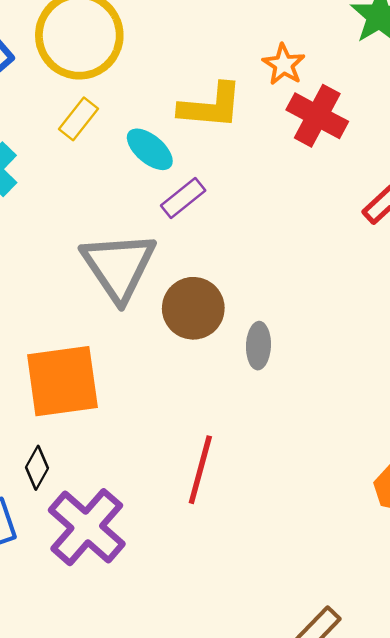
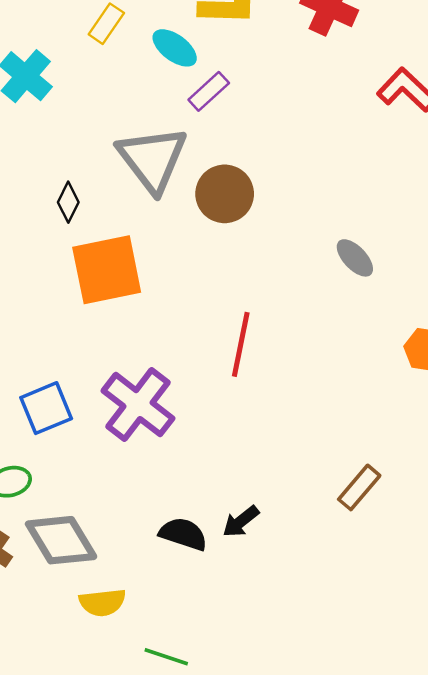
gray ellipse: (258, 346) -> (355, 258), moved, turned -42
black diamond: (37, 468) -> (68, 202), moved

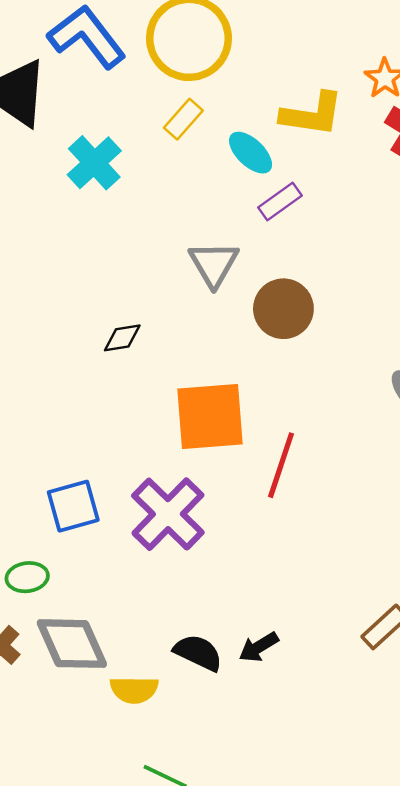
gray triangle: (152, 159) -> (214, 264), size x0.7
black diamond: (68, 202) -> (122, 338), moved, turned 48
orange square: (107, 270) -> (210, 417), moved
yellow semicircle: (102, 602) -> (134, 690), moved

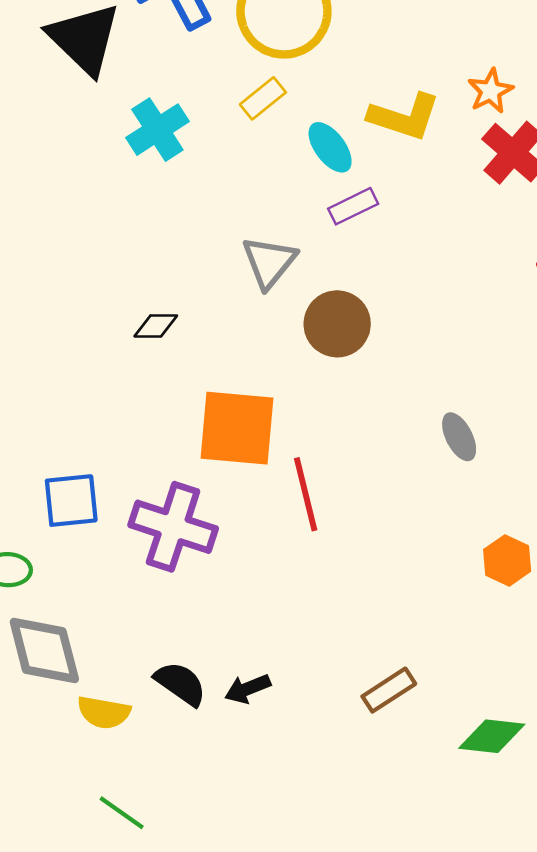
red line: (281, 465) -> (306, 494), turned -42
purple cross: (168, 514) -> (173, 527), turned -36

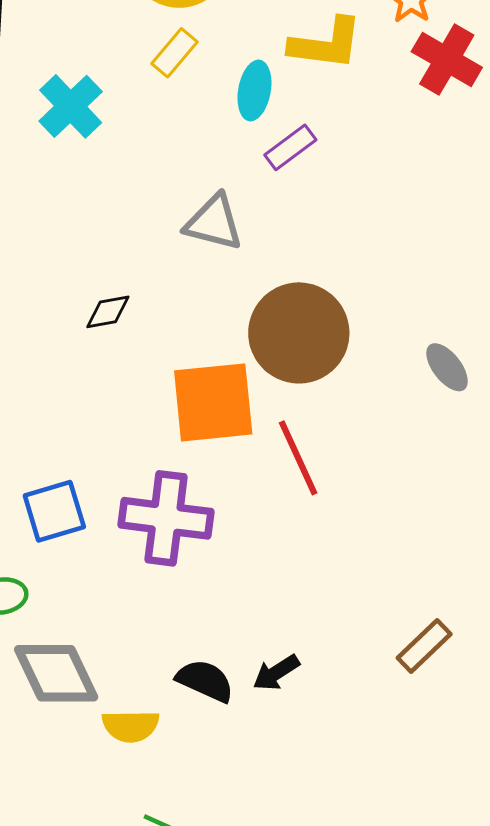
cyan ellipse: (330, 147) -> (254, 90), turned 58
gray triangle: (269, 262) -> (214, 223), turned -44
brown circle: (337, 324) -> (299, 333), moved, size x1.4

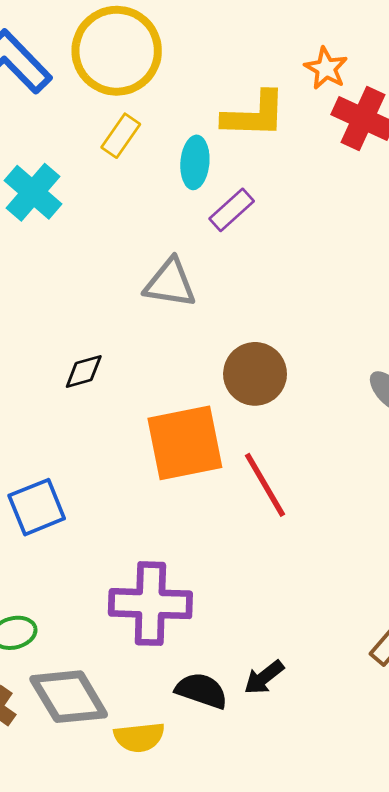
brown circle: (299, 333) -> (255, 374), size x0.7
blue square: (54, 511) -> (37, 507), moved
purple cross: (166, 518) -> (150, 604), moved

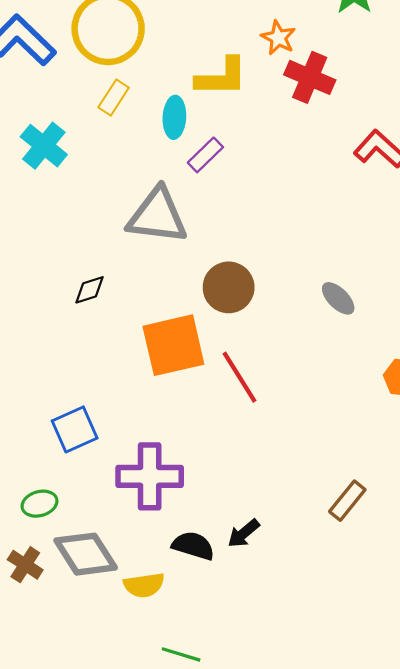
gray triangle: (170, 283) -> (157, 216), size x1.4
blue square: (37, 507) -> (75, 429), moved

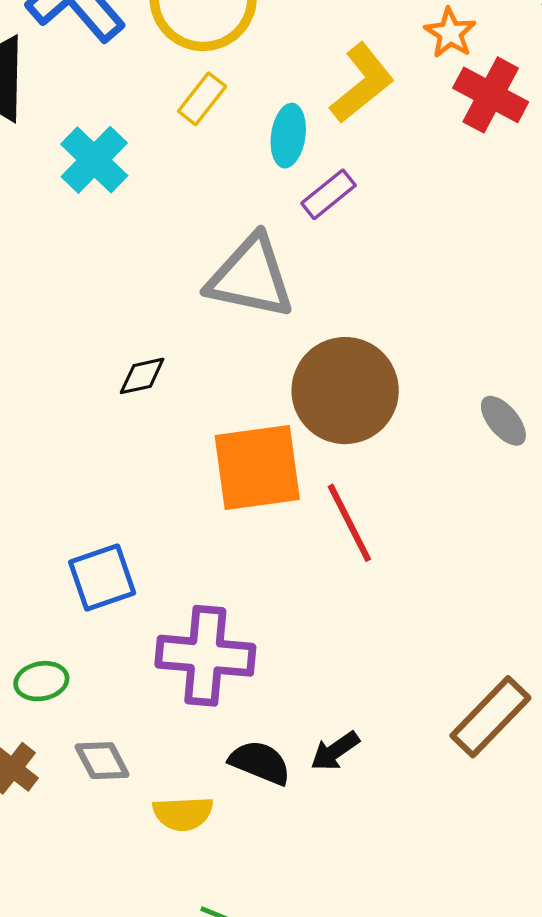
yellow L-shape: (221, 77) -> (362, 83), turned -44
brown circle: (229, 287) -> (345, 391), size x1.4
brown rectangle: (347, 501) -> (490, 717), size x1.4
gray diamond: (86, 554) -> (102, 761), size x0.6

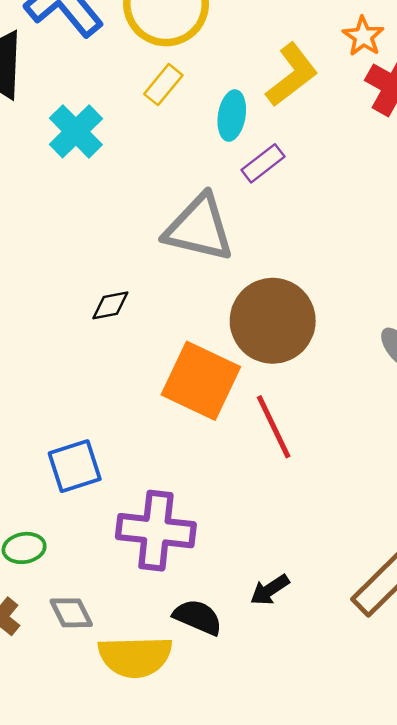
orange square: (257, 468) -> (201, 381), turned 32
black arrow: (335, 751) -> (270, 590), moved
yellow semicircle: (183, 813) -> (135, 657), size x1.5

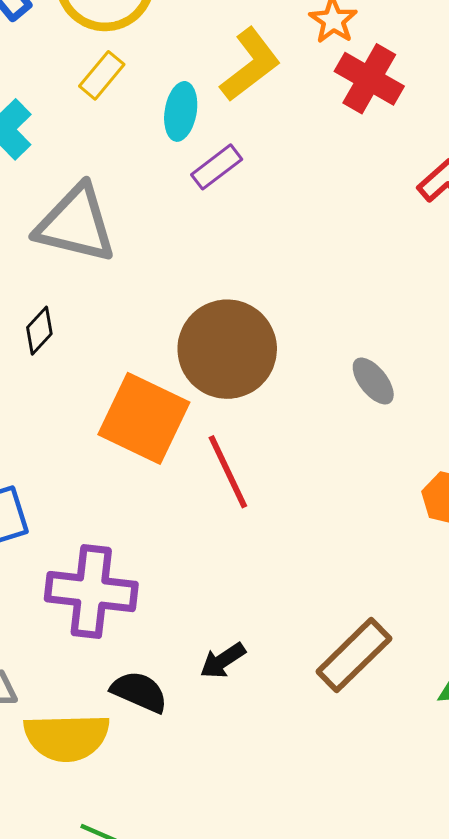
gray triangle: (199, 228) -> (76, 224), moved
black diamond: (110, 305) -> (39, 331), turned -36

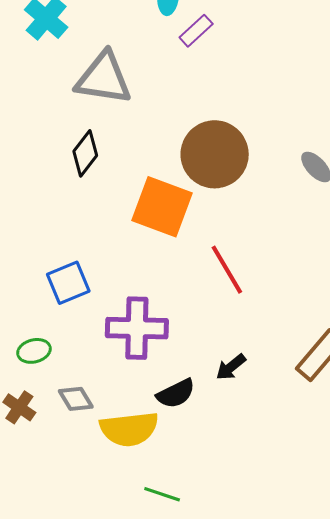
black diamond: (39, 331) -> (85, 153), size x1.4
red line: (228, 472) -> (227, 270), moved
black semicircle: (139, 692) -> (176, 394), turned 135

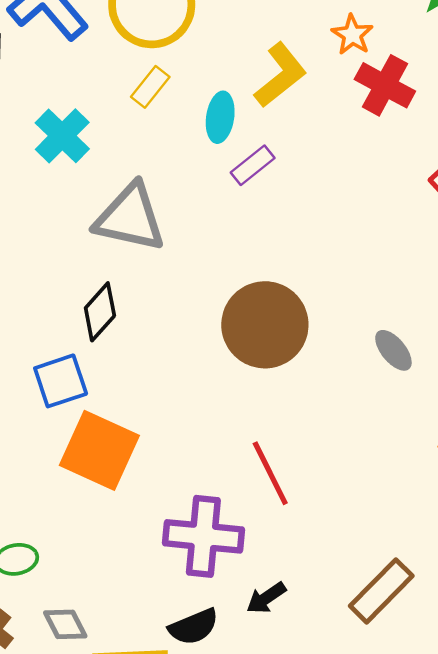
orange square: (162, 207) -> (99, 450), moved
blue square: (68, 283) -> (61, 381), moved
purple cross: (137, 328) -> (203, 536), moved

